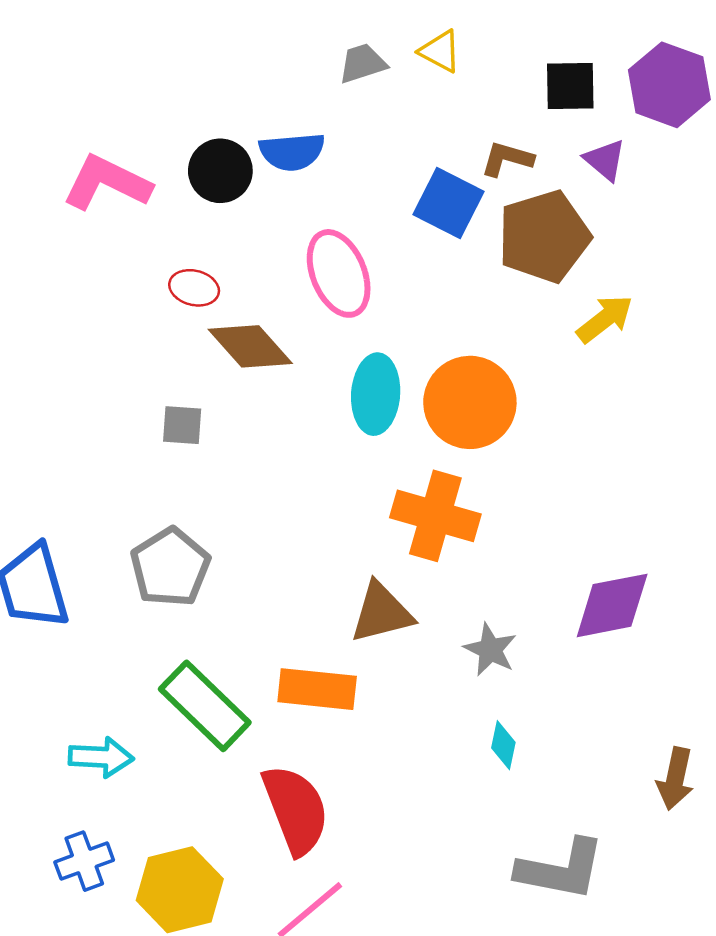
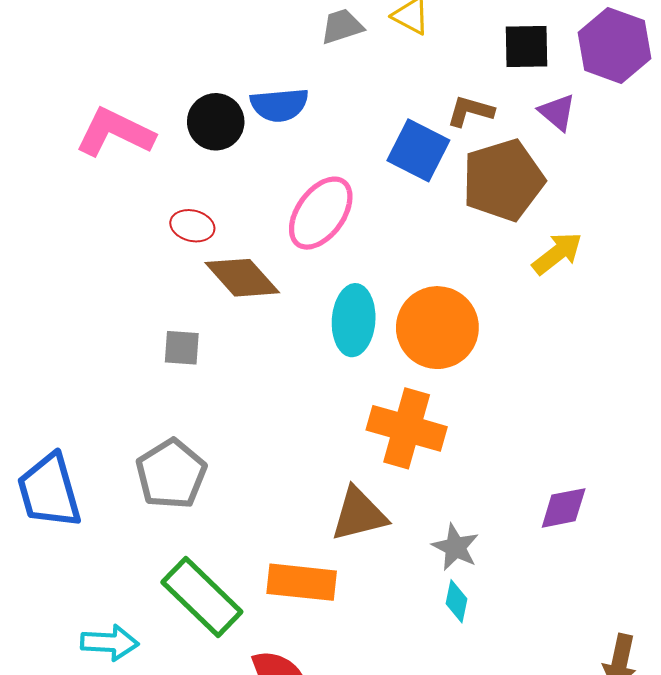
pink ellipse: (339, 273) -> (321, 213), turned 58
purple diamond: (612, 605) -> (564, 508), size x0.7
cyan diamond: (503, 745) -> (456, 601), moved

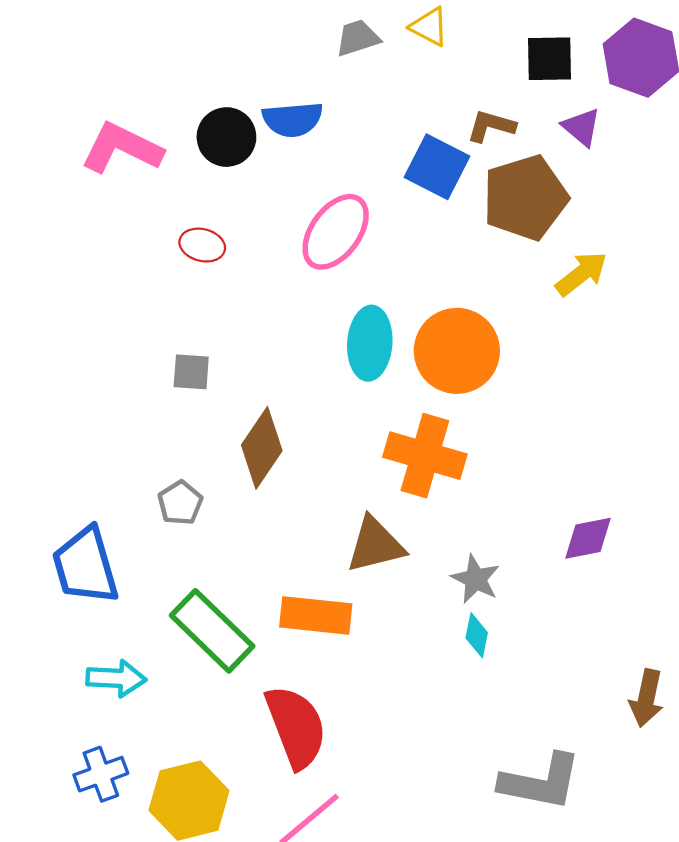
brown diamond: (242, 278) -> (262, 448), moved, turned 76
gray pentagon: (171, 474) -> (180, 503), size x0.6
blue trapezoid: (49, 491) -> (85, 566), moved

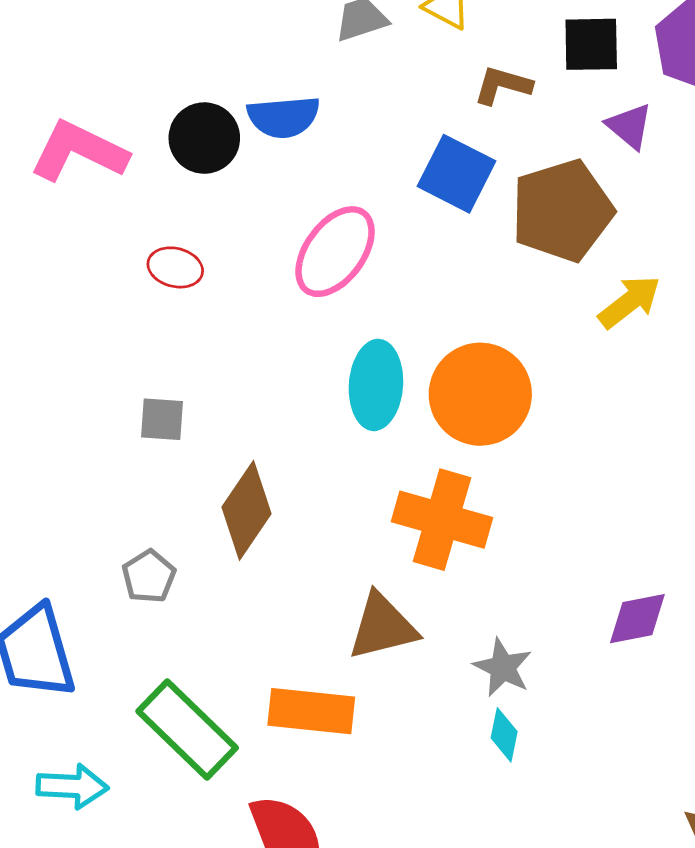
brown L-shape: (491, 126) -> (503, 85), moved

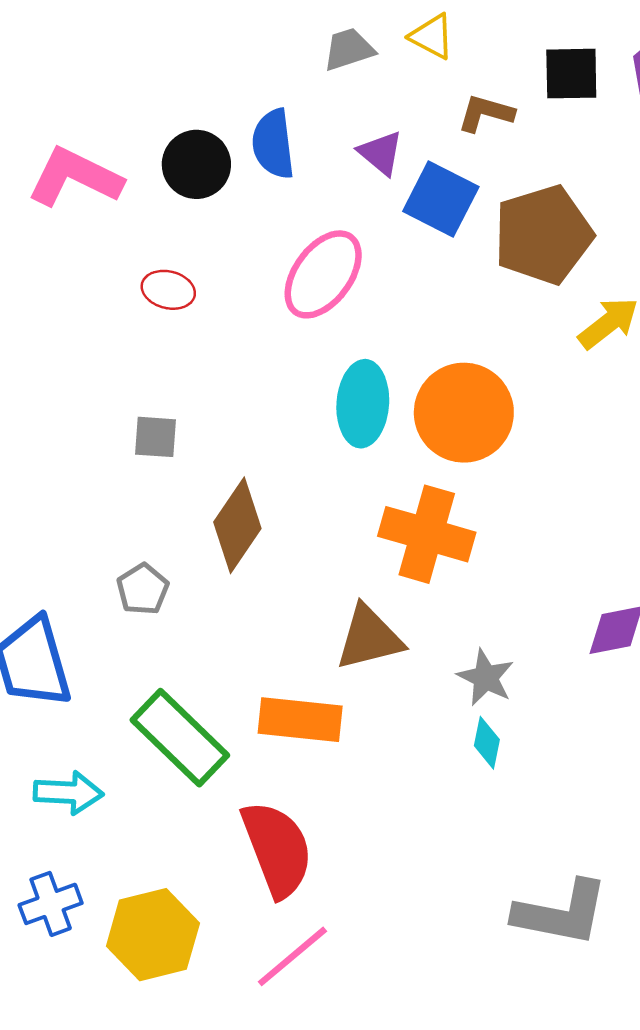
blue semicircle: (284, 117) -> (273, 144), turned 88
purple triangle: (629, 126) -> (381, 153), moved

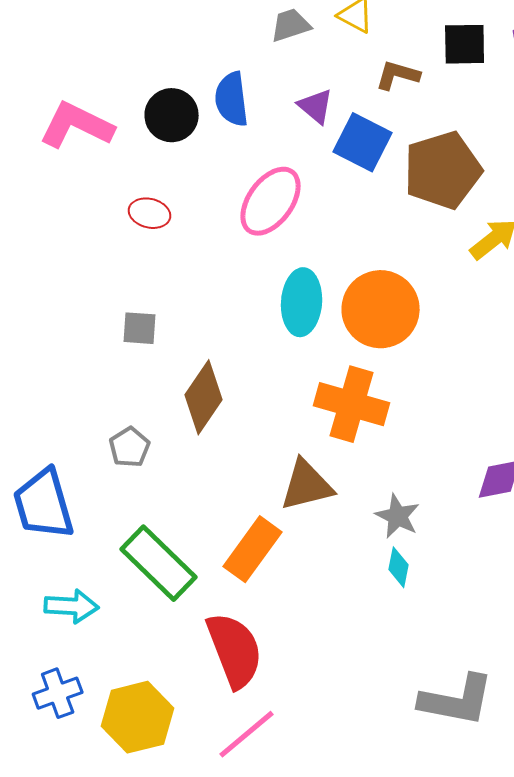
orange rectangle: (300, 720) -> (253, 549), turned -60

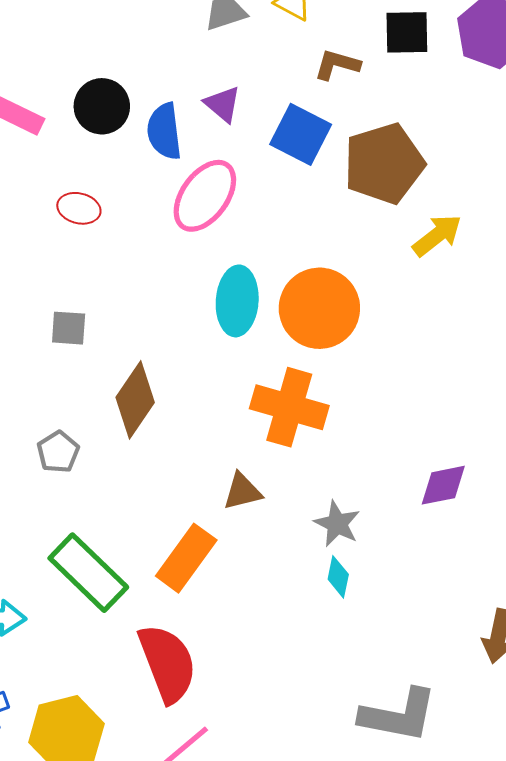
blue semicircle: (232, 99) -> (164, 131), moved
purple triangle: (316, 106) -> (223, 104), moved
brown triangle: (307, 485) -> (242, 491), size x0.7

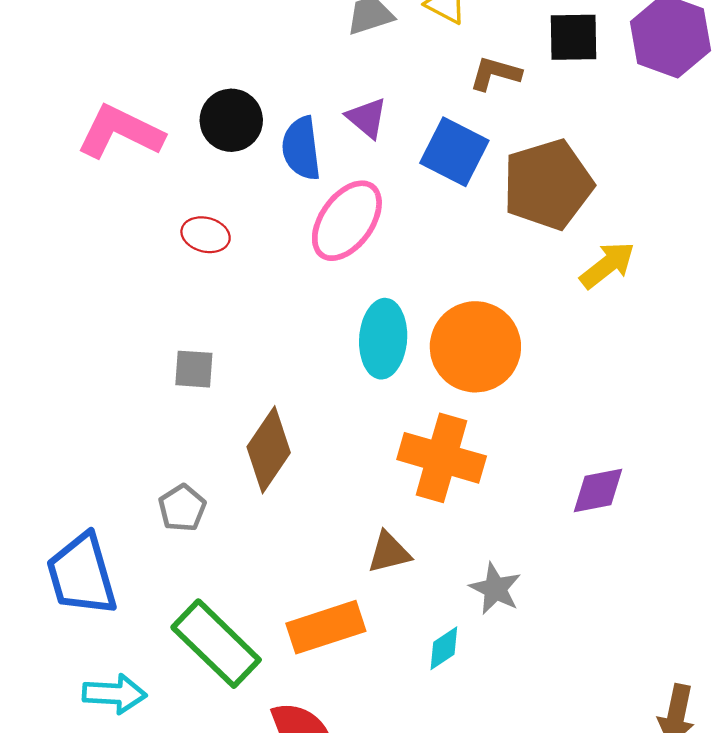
purple diamond: (443, 485) -> (598, 491), moved
orange rectangle: (186, 558) -> (326, 627), turned 36
cyan diamond: (338, 577) -> (444, 648), moved, turned 45

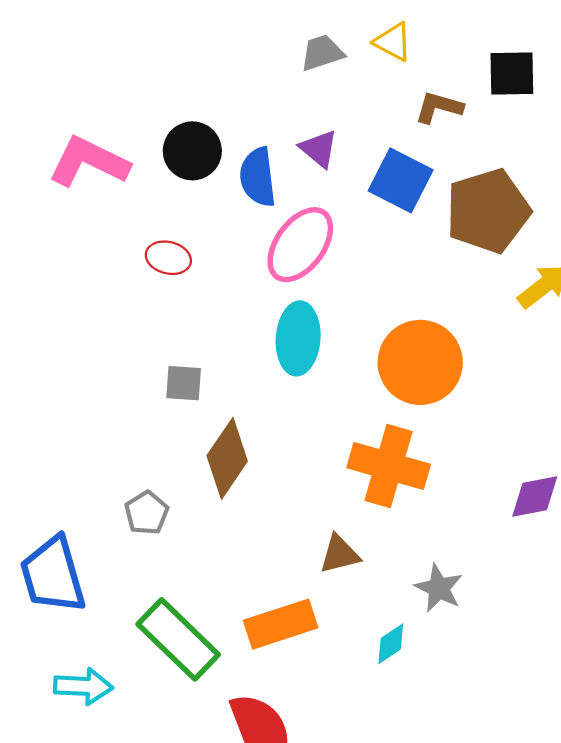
cyan ellipse: (383, 339) -> (298, 338), moved
gray square: (194, 369) -> (184, 383), moved

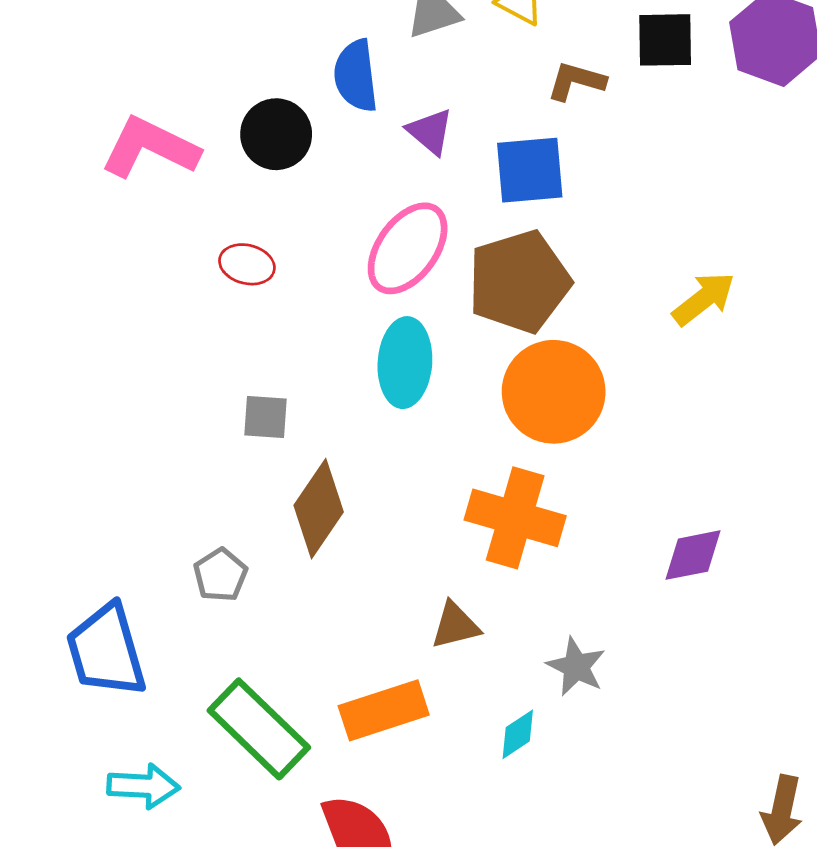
blue semicircle: (258, 177) -> (356, 76), moved
blue square: (401, 180) -> (530, 170), turned -32
brown pentagon: (488, 211) -> (519, 282), moved

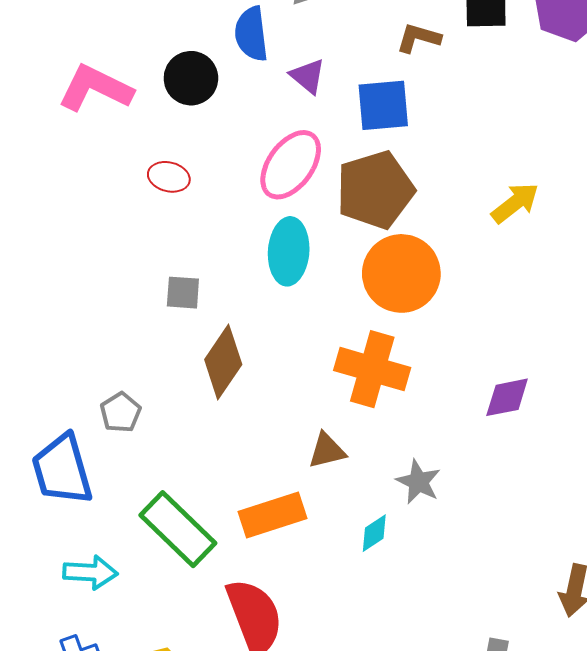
gray pentagon: (220, 575) -> (121, 412), moved

